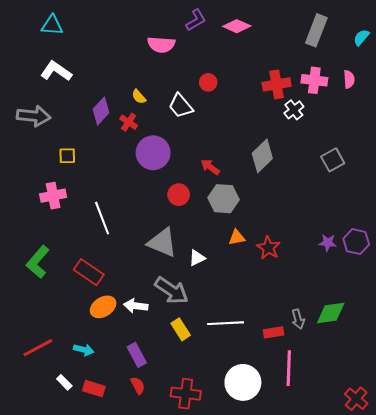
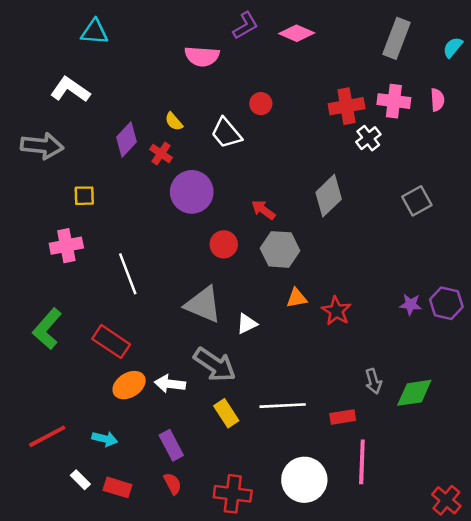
cyan triangle: (52, 25) -> (94, 32), moved
gray arrow: (298, 319) -> (373, 381), moved

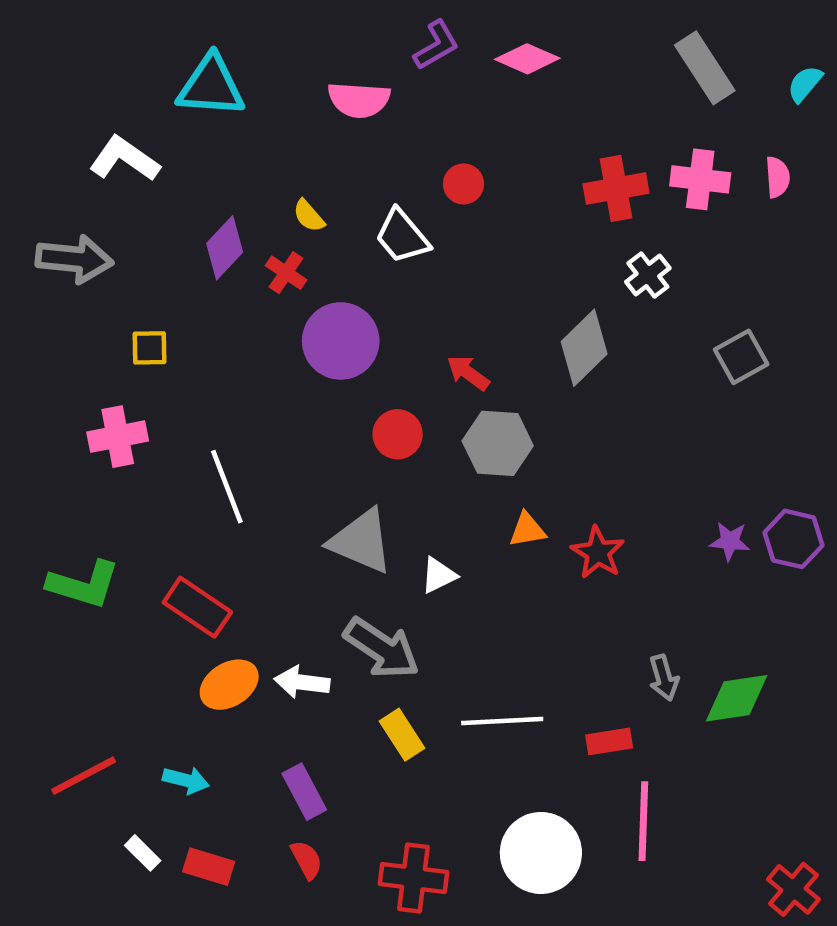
cyan triangle: (94, 32) -> (211, 86), moved, size x1.4
gray rectangle: (396, 38) -> (705, 68), turned -54
white cross: (368, 138) -> (648, 275), moved
green L-shape: (47, 329) -> (84, 584), turned -114

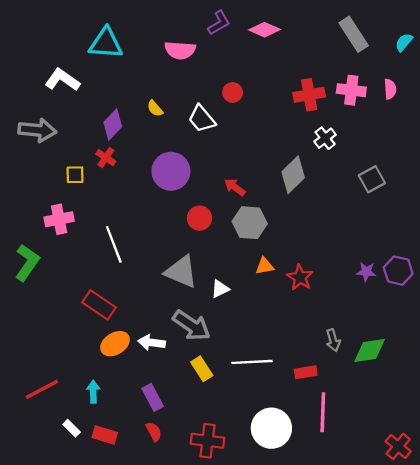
red cross: (286, 273) -> (106, 158), moved
green L-shape: (84, 584) -> (27, 263), moved, turned -72
cyan arrow: (186, 780) -> (93, 392), turned -105

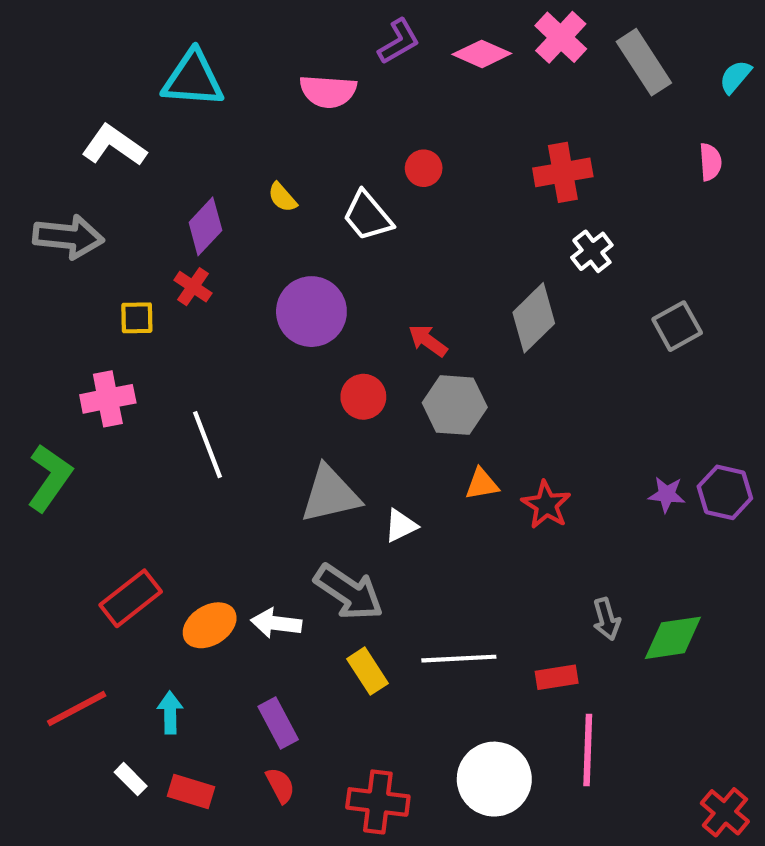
pink cross: (351, 90) -> (561, 37), moved, turned 36
gray triangle: (181, 272) -> (330, 494), turned -36
red rectangle: (99, 305) -> (131, 598), moved, turned -72

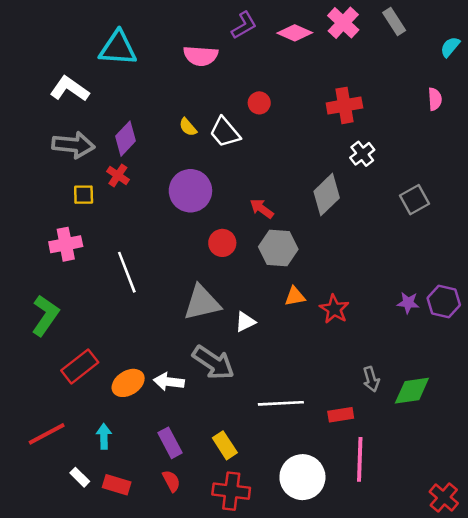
gray rectangle: (644, 62) -> (394, 21), moved, size x0.7
yellow semicircle: (282, 197) -> (188, 127), moved
gray arrow: (68, 237) -> (73, 145), moved
green L-shape: (50, 478) -> (45, 315), moved
yellow rectangle: (368, 671) -> (225, 445), moved

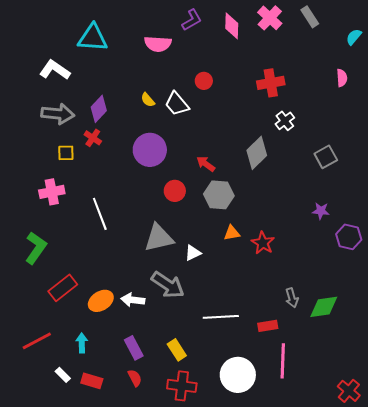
pink diamond: (295, 33) -> (232, 26), turned 68
purple star: (408, 303) -> (321, 211), moved

